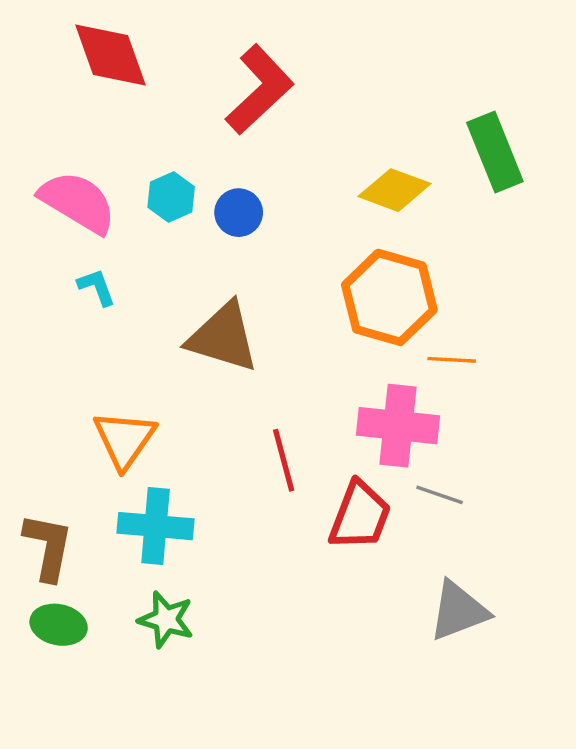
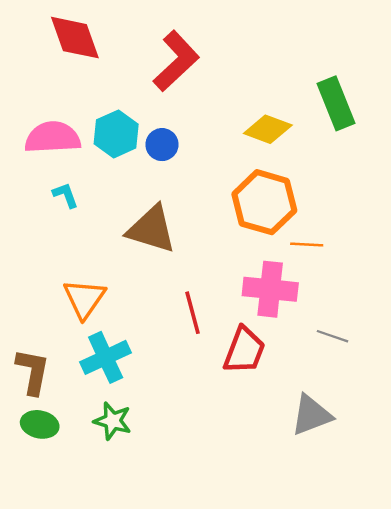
cyan hexagon: (171, 197) -> (116, 134), size x1.4
pink semicircle: (78, 202) -> (53, 137), turned -34
gray line: (440, 495) -> (333, 336), moved
cyan cross: (156, 526) -> (106, 357), turned -30

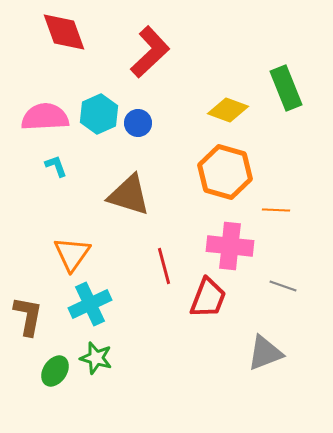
orange line: (307, 245) -> (276, 210), moved
green ellipse: (40, 424) -> (55, 371), moved, turned -68

